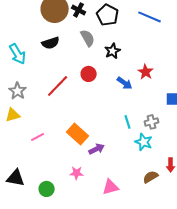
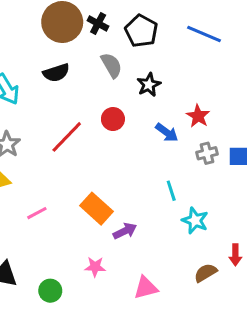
gray cross: (152, 122) -> (207, 153), moved

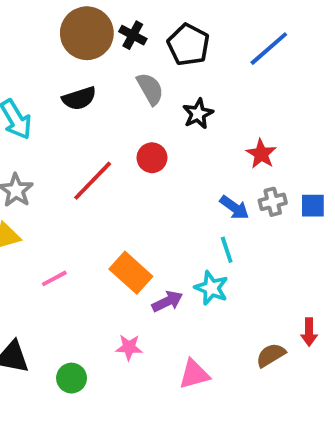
blue line: (204, 34) -> (269, 49), turned -64
blue arrow: (167, 132) -> (234, 208), moved
cyan star: (195, 221) -> (211, 288), moved

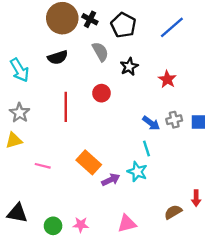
red star: (261, 154) -> (167, 79), moved
red line: (93, 181) -> (66, 107), turned -44
pink line: (54, 278) -> (43, 166), turned 42
pink star: (129, 347) -> (81, 225), moved

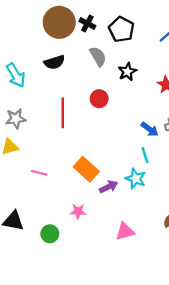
gray star: (20, 113) -> (16, 119), turned 30
pink star: (81, 225) -> (78, 211), moved

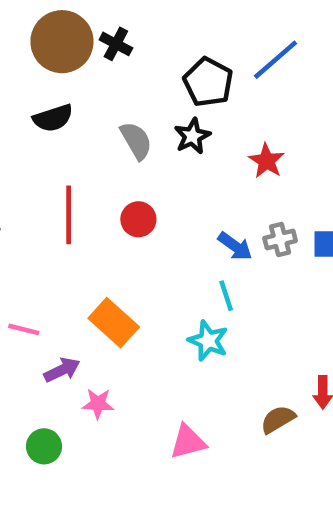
black pentagon: (121, 29) -> (208, 82), moved
gray semicircle: (98, 56) -> (136, 141), moved
red circle: (99, 99) -> (138, 219), moved
purple arrow: (109, 187) -> (62, 370), moved

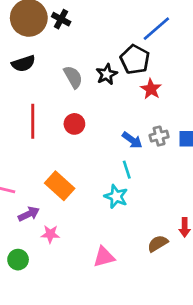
black pentagon: (208, 82) -> (135, 59), moved

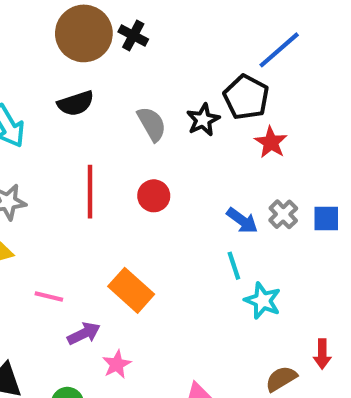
gray cross: (159, 136) -> (283, 214), turned -30
cyan star: (116, 196) -> (263, 301), moved
pink star: (50, 234) -> (117, 364), turned -30

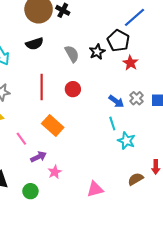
orange rectangle: (131, 290) -> (53, 126), moved
pink line: (49, 297) -> (21, 139), turned 40

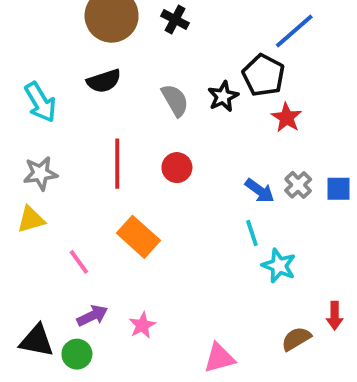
black cross: (63, 10) -> (175, 19), moved
purple arrow: (39, 157) -> (92, 316), moved
green circle: (30, 191) -> (77, 354), moved

